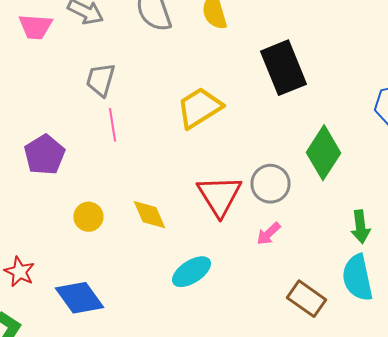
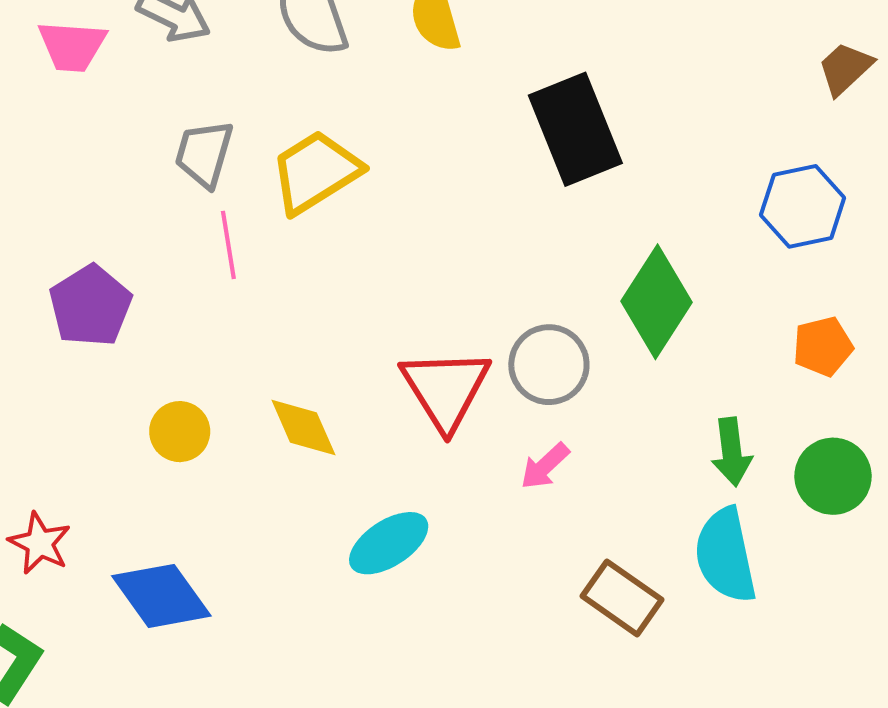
yellow trapezoid: (200, 108) -> (316, 172), moved

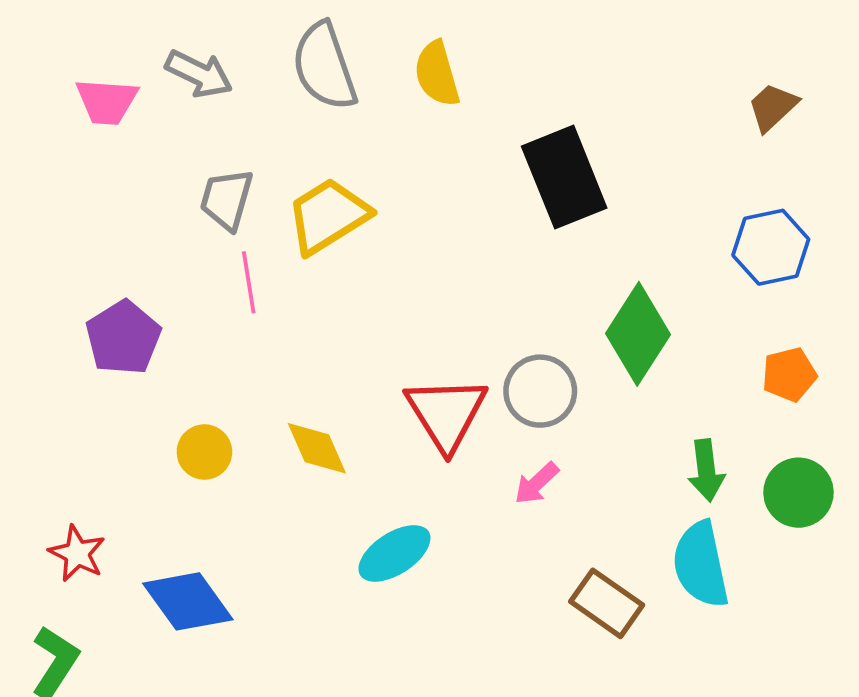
brown trapezoid: (845, 68) -> (773, 107), moved

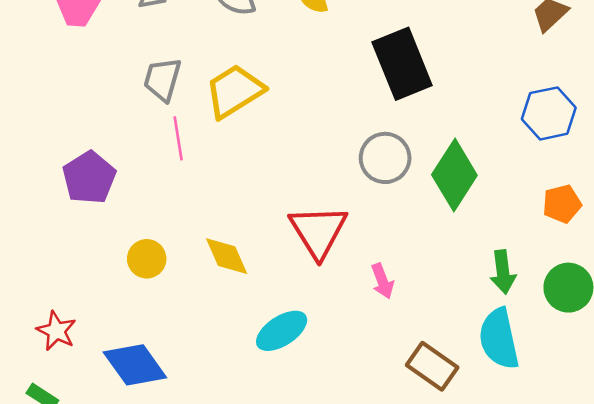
gray circle: (540, 391) -> (385, 158), moved
pink arrow: (537, 483) -> (382, 281), turned -68

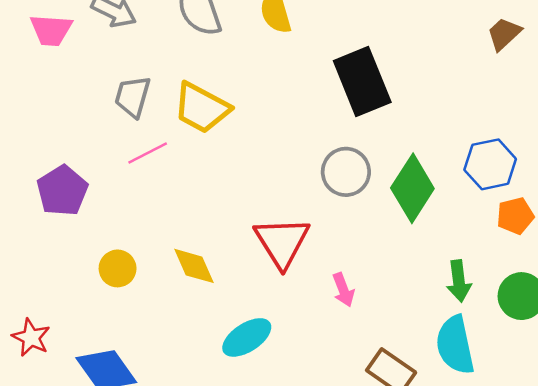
yellow trapezoid: (234, 91) -> (202, 108), turned -120
blue hexagon: (549, 113) -> (490, 164), moved
pink line: (178, 138) -> (148, 153), turned 72

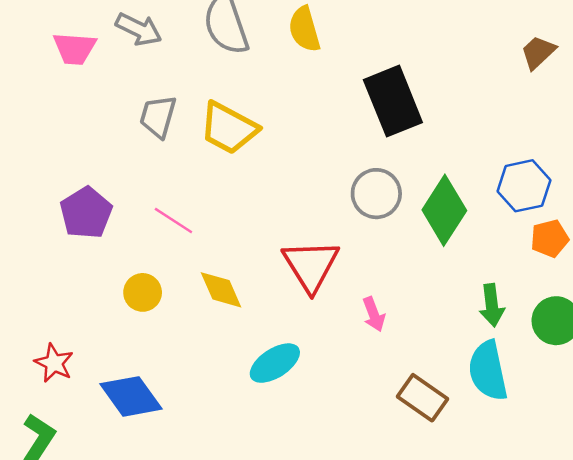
pink line: (148, 153) -> (173, 221), moved, turned 60

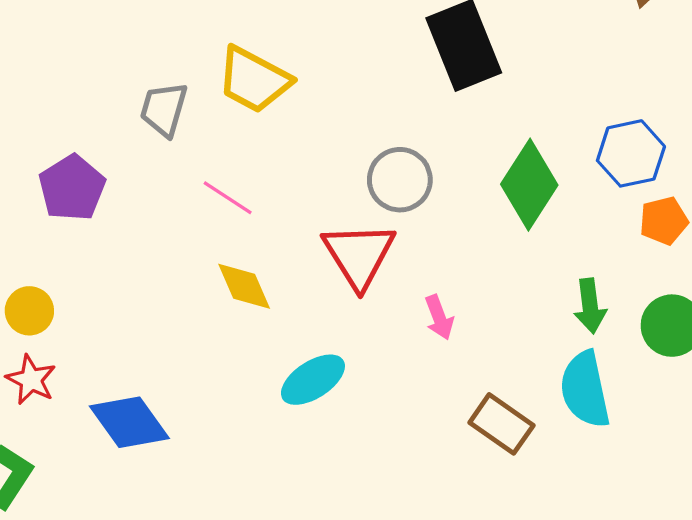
gray trapezoid: (158, 117) -> (164, 109), moved
gray circle: (376, 194) -> (400, 180), moved
pink line: (173, 221) -> (228, 198), moved
yellow circle: (143, 292) -> (29, 311), moved

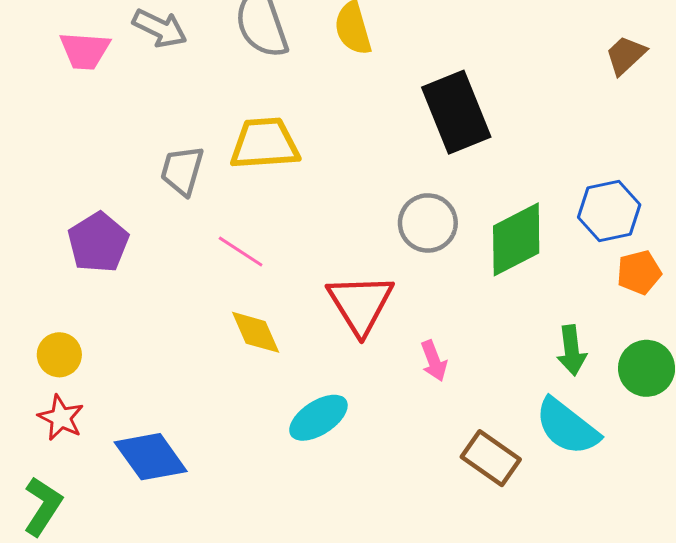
yellow trapezoid: (254, 80) -> (265, 144), turned 148
gray circle: (400, 180) -> (428, 223), moved
green diamond: (529, 185) -> (516, 239), turned 30
cyan semicircle: (585, 390) -> (567, 427), turned -40

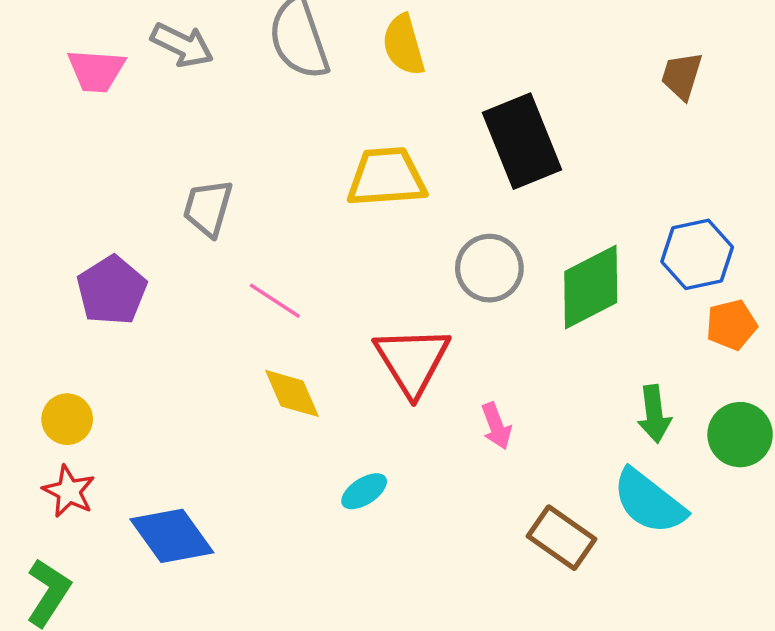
brown trapezoid: (626, 55) -> (682, 76), moved, turned -30
yellow trapezoid: (265, 144) -> (386, 177), moved
cyan ellipse: (318, 418) -> (364, 491), size x0.7

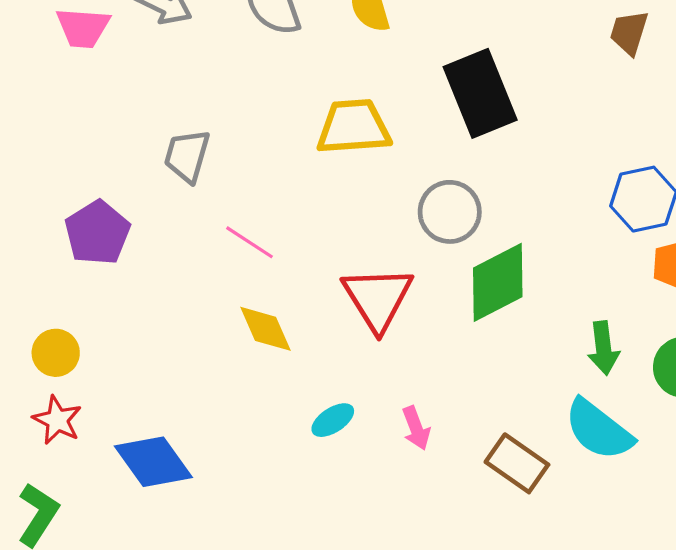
green diamond: (591, 287) -> (498, 282), moved
pink arrow: (496, 426) -> (416, 428), moved

